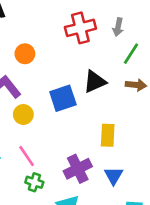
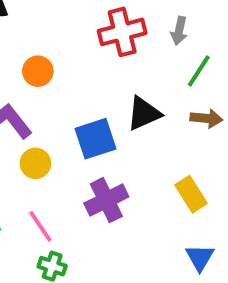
yellow rectangle: (108, 135) -> (191, 194), moved, turned -35
purple cross: (78, 169) -> (106, 200), moved
blue triangle: (114, 176) -> (200, 257), moved

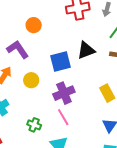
yellow circle: (35, 163) -> (31, 80), moved
pink line: (40, 226) -> (63, 117), moved

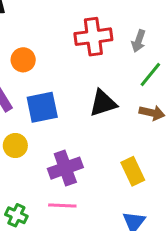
blue square: (61, 61) -> (42, 107), moved
pink line: (63, 117) -> (62, 205), turned -60

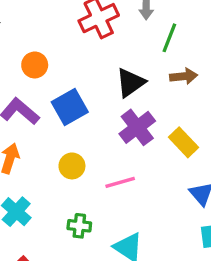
yellow circle: (15, 146) -> (72, 166), moved
purple cross: (65, 168) -> (137, 127), moved
pink line: (62, 205) -> (120, 182), moved

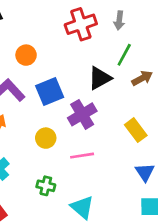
green line: (169, 38) -> (124, 55), moved
brown arrow: (184, 76) -> (142, 78), turned -30
purple cross: (137, 127) -> (82, 114), moved

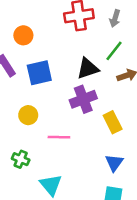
purple cross: (82, 114) -> (83, 99), moved

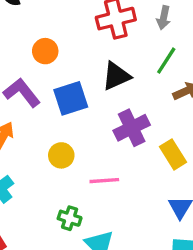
black triangle: (88, 68) -> (116, 76), moved
green cross: (21, 159) -> (70, 218), moved

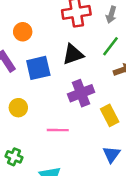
yellow circle: (61, 155) -> (18, 108), moved
green cross: (70, 218) -> (14, 157), moved

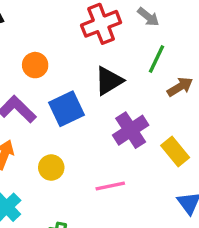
gray arrow: (111, 15) -> (148, 17), turned -56

